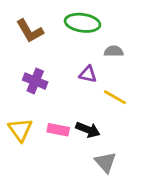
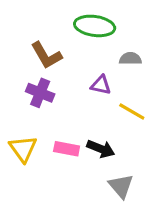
brown L-shape: (30, 31) -> (46, 55), moved

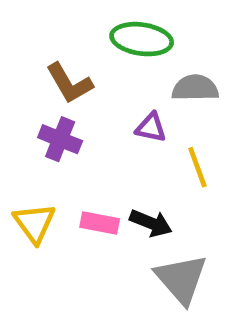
gray semicircle: (130, 59) -> (195, 88), size x1.4
yellow line: (132, 111) -> (197, 167), turned 40
gray triangle: (121, 186) -> (181, 279), size x1.4

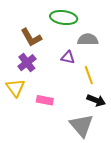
purple cross: (60, 139) -> (27, 63), turned 30
yellow triangle: (34, 223) -> (15, 88), moved
black arrow: (151, 223) -> (96, 100), moved

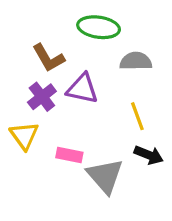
purple triangle: (68, 57) -> (82, 89), moved, size x1.5
gray triangle: (81, 125) -> (105, 176), moved

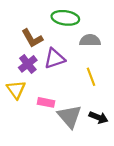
purple triangle: (82, 89) -> (55, 59), turned -30
black arrow: (149, 155) -> (99, 117), moved

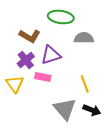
brown L-shape: (32, 38) -> (30, 36), turned -30
yellow line: (91, 77) -> (85, 84), moved
pink rectangle: (46, 102) -> (43, 77), moved

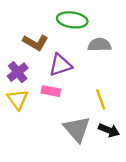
purple cross: (26, 60) -> (18, 72), moved

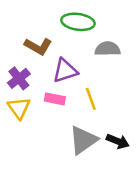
yellow line: (101, 99) -> (91, 99), moved
gray triangle: (77, 129) -> (83, 140), turned 36

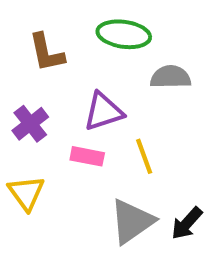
brown L-shape: (38, 46) -> (47, 53), moved, turned 48
yellow triangle: (19, 108) -> (26, 193), moved
black arrow: (118, 141) -> (187, 223), turned 110

